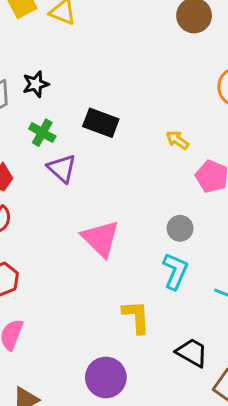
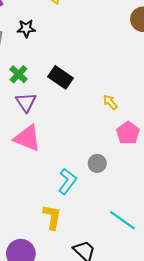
black star: (36, 84) -> (26, 28), moved
pink triangle: (101, 239) -> (27, 138), moved, turned -36
cyan L-shape: (175, 271) -> (67, 181), moved

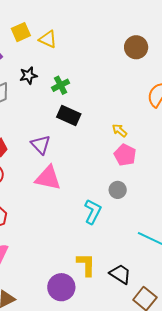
green cross: (19, 74) -> (61, 85), moved, turned 30
pink pentagon: (128, 133) -> (125, 155), moved
yellow L-shape: (52, 217) -> (86, 265), moved

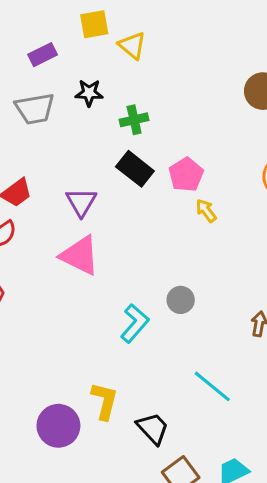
pink pentagon: (125, 155) -> (186, 175), moved

